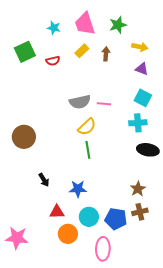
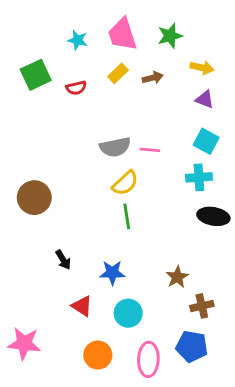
brown arrow: (106, 54) -> (153, 78), turned 72
brown star: (138, 189) -> (177, 277), moved
red triangle: (57, 212) -> (82, 306), turned 35
blue pentagon: (116, 219) -> (192, 346), moved
orange circle: (68, 234) -> (98, 355), moved

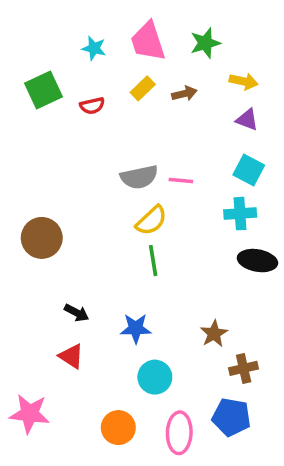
black arrow: (63, 260) -> (77, 313), turned -30
red triangle: (82, 306) -> (71, 356), moved

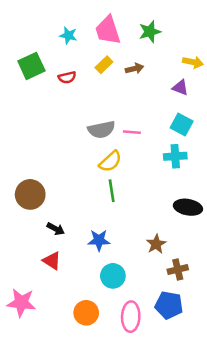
yellow arrow: (244, 81) -> (193, 62), moved
brown circle: (42, 238) -> (30, 194), moved
black ellipse: (257, 261) -> (188, 207), moved

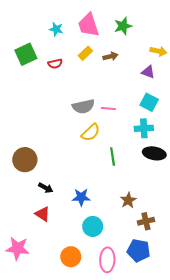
green line: (112, 191) -> (113, 157), moved
black ellipse: (188, 207) -> (154, 153), moved

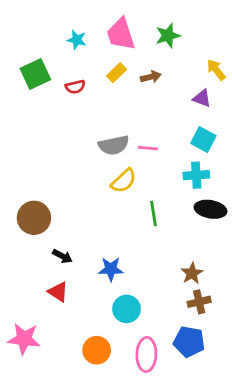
yellow arrow: (158, 51) -> (216, 70), turned -140
brown star: (128, 200) -> (192, 273), moved

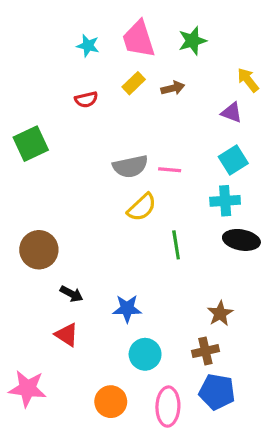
green square: (35, 74) -> (31, 144), moved
cyan square: (203, 140) -> (233, 160), turned 30
brown cross: (199, 302) -> (205, 351), moved

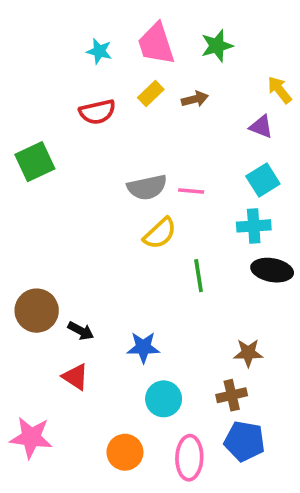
red semicircle: (86, 100) -> (97, 112), size x1.4
brown circle: (39, 250) -> (37, 311), moved
brown star: (220, 313) -> (248, 353), turned 30

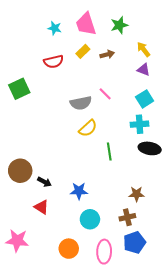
yellow arrow: (279, 90) -> (144, 49), moved
pink line: (191, 191) -> (105, 94), moved, turned 40
blue pentagon: (245, 441) -> (134, 243), turned -30

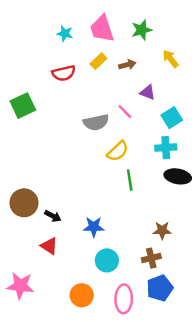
purple triangle: (144, 70) -> (148, 92), moved
yellow semicircle: (88, 128) -> (118, 151), moved

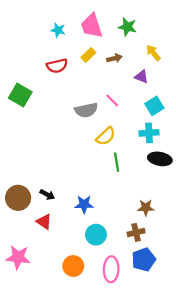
green star: (142, 30) -> (127, 27), turned 30
purple triangle: (148, 92) -> (141, 77), moved
green square: (23, 106) -> (20, 95), turned -35
brown circle: (24, 203) -> (18, 198), moved

